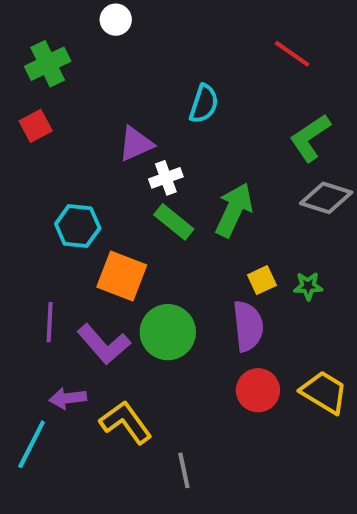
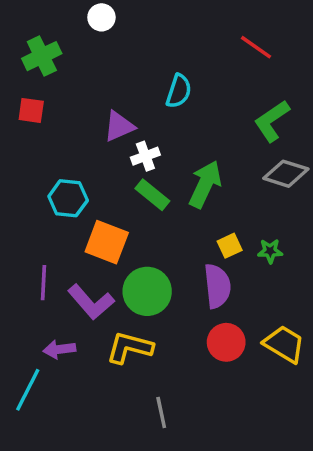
red square: (36, 126) -> (31, 110), turned 36
yellow L-shape: (126, 422) -> (130, 348), moved, turned -39

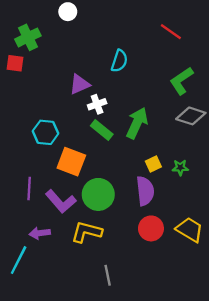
red square: (31, 110) -> (15, 63), moved

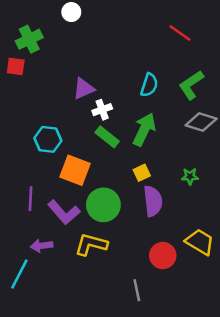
cyan semicircle: (119, 61) -> (149, 85), moved
yellow square: (153, 164) -> (142, 173), moved
red circle: (151, 228) -> (163, 256), moved
gray line: (108, 275) -> (137, 290), moved

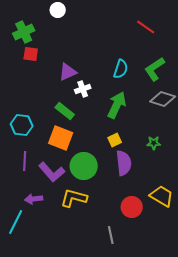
red square: (16, 66) -> (31, 54), moved
green rectangle: (107, 137) -> (65, 111), moved
cyan hexagon: (48, 139) -> (22, 125), moved

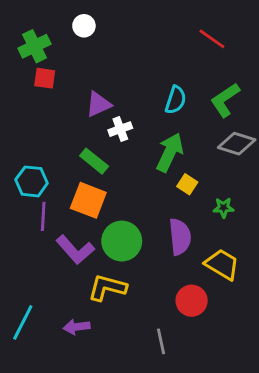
white circle: (58, 10) -> (84, 26), moved
yellow square: (115, 140) -> (187, 184), moved, turned -32
purple line: (25, 161) -> (43, 216), moved
yellow trapezoid: (162, 196) -> (222, 264), moved
purple arrow: (34, 199) -> (77, 327), moved

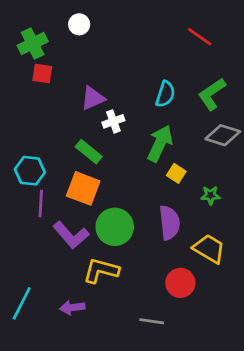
gray line: (161, 341) -> (152, 321), turned -70

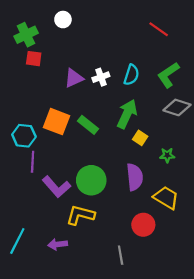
white cross: (113, 121) -> (101, 77), moved
green rectangle: (89, 152) -> (88, 125), moved
orange square: (83, 188) -> (56, 122), moved
gray line: (152, 321) -> (121, 255), turned 72

